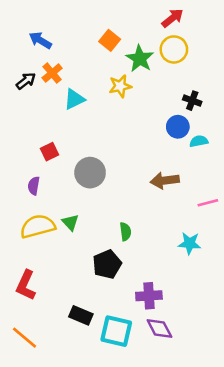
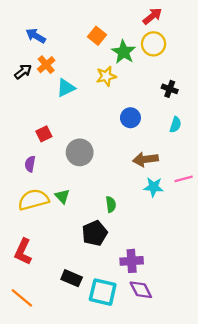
blue circle: (178, 127) -> (130, 118), moved
cyan semicircle: (199, 141) -> (175, 125), turned 119
cyan star: (190, 243) -> (154, 187), moved

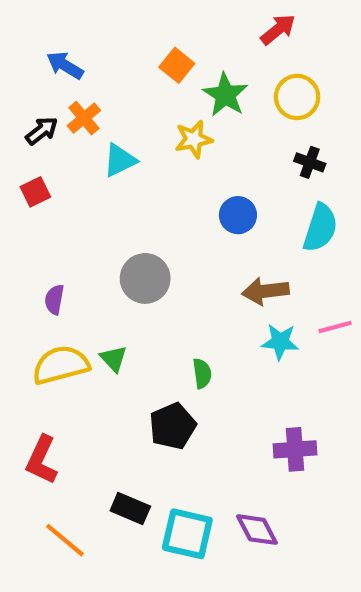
yellow circle: (154, 44) -> (297, 97), moved
cyan semicircle: (175, 125) -> (320, 228), size x1.6
red square: (44, 134) -> (35, 192), moved
purple cross: (132, 261) -> (295, 449), moved
orange line: (22, 298) -> (65, 540), moved

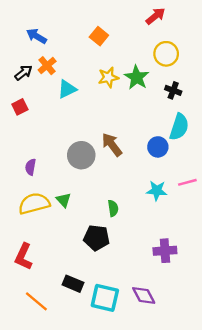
green star: (225, 95) -> (137, 77), moved
blue circle: (238, 215) -> (158, 147), moved
brown arrow: (265, 291) -> (112, 145), moved, turned 60
black pentagon: (173, 426) -> (97, 238), turned 30

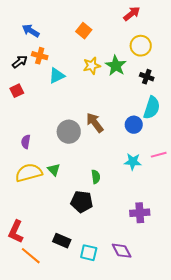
orange cross: (47, 66) -> (40, 56), turned -35
red L-shape: (23, 257) -> (16, 232), moved
cyan square: (105, 298) -> (89, 253), size x0.7

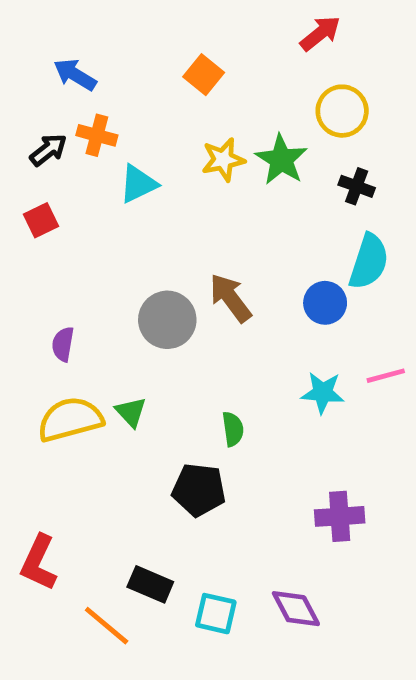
orange line: (31, 256) -> (107, 626), moved

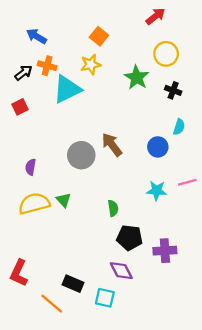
yellow star: (223, 160) -> (91, 64), moved
cyan triangle: (138, 184) -> (67, 89), size x1.5
cyan semicircle: (369, 262) -> (179, 127), size x0.6
black pentagon: (199, 490) -> (130, 238), moved
purple diamond: (296, 609) -> (121, 271), moved

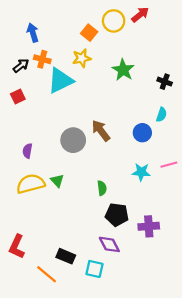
blue arrow: (36, 36) -> (33, 33), turned 42
yellow circle: (166, 54) -> (114, 21), moved
black cross: (173, 90) -> (165, 82), moved

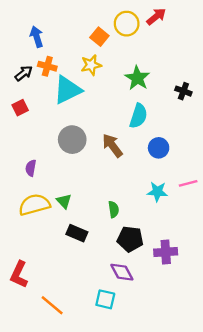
cyan semicircle: (161, 115) -> (138, 116), moved, size x1.5
gray circle: (73, 140) -> (72, 140), moved
black rectangle: (66, 256) -> (77, 233), moved

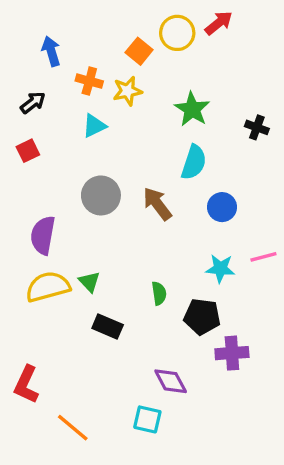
orange cross: (47, 66) -> (89, 81), moved
cyan triangle: (67, 90) -> (94, 126), size x0.6
purple semicircle: (31, 168) -> (43, 235), size x1.6
black pentagon: (130, 239) -> (202, 317), moved

